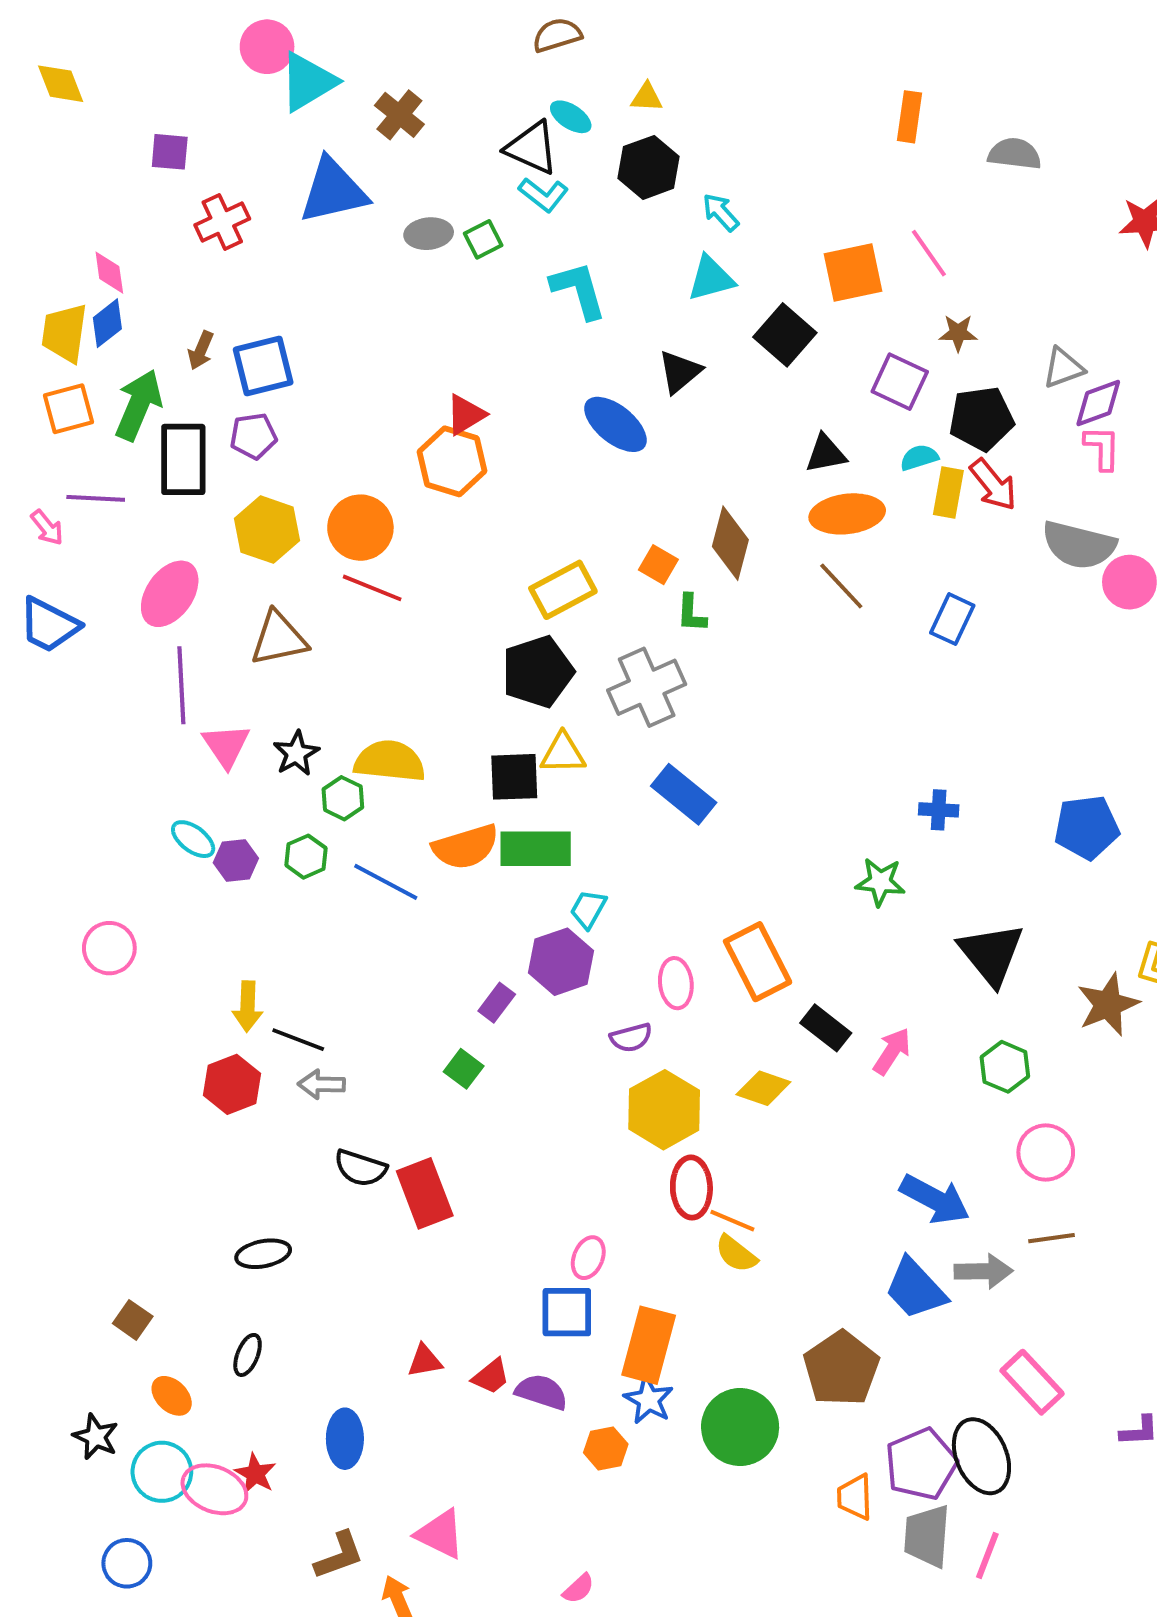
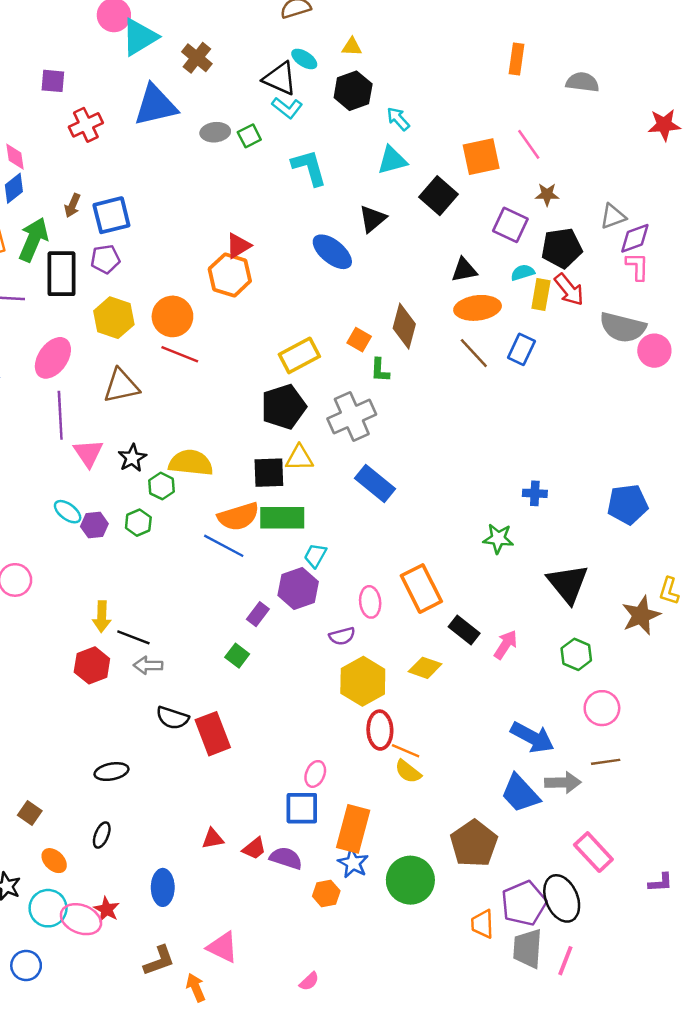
blue rectangle: (952, 619) -> (521, 349), moved
blue line: (386, 882) -> (224, 546), moved

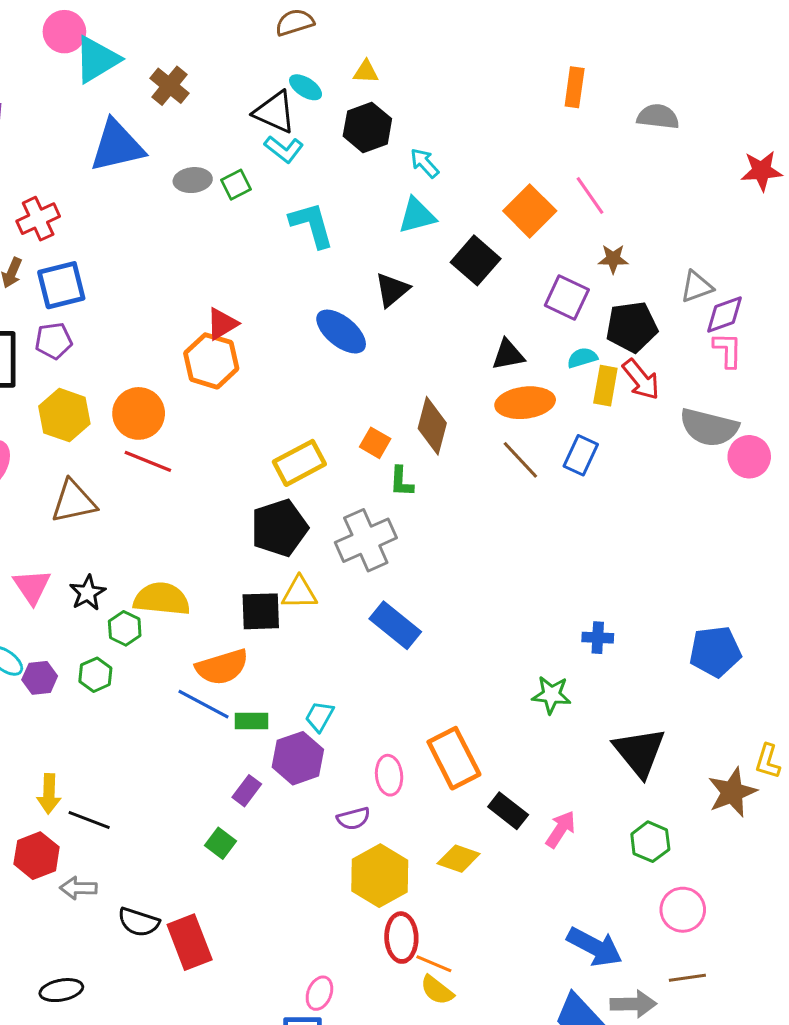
red cross: (86, 125) -> (38, 219), moved
orange square: (481, 157) -> (530, 211), turned -33
green rectangle: (282, 518) -> (251, 721), moved, size x0.6
gray arrow: (148, 665) -> (78, 888), moved

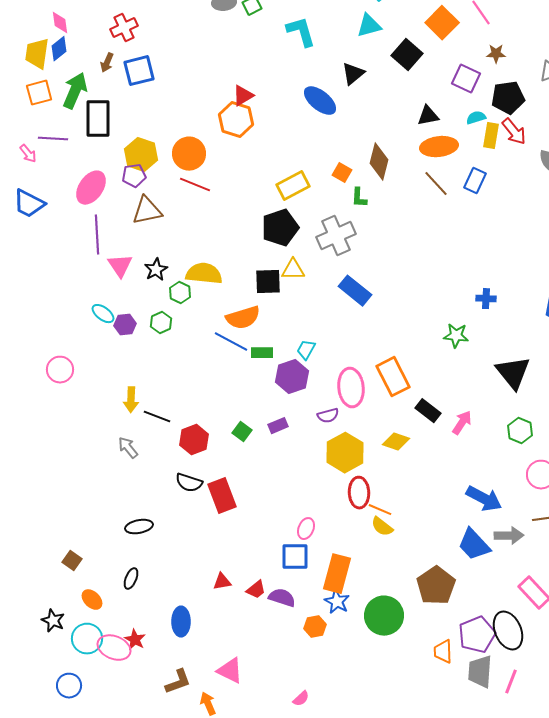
purple pentagon: (54, 341) -> (134, 176), moved
pink ellipse: (389, 775) -> (351, 388), size x1.5
purple rectangle: (247, 791) -> (278, 426), moved, turned 30
red hexagon: (37, 856) -> (194, 440), moved
gray arrow: (78, 888) -> (128, 448), moved, turned 50

